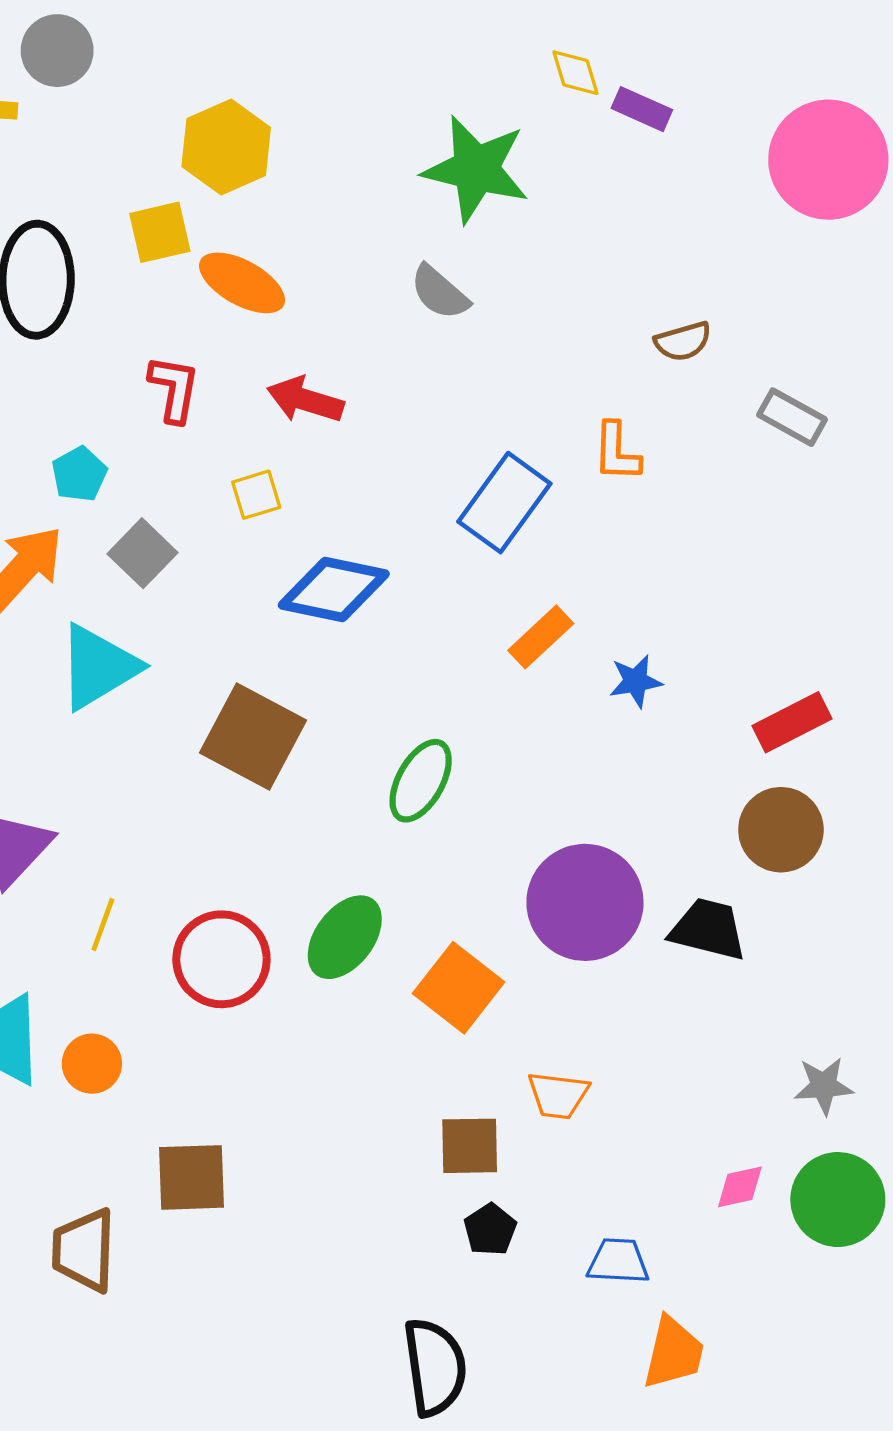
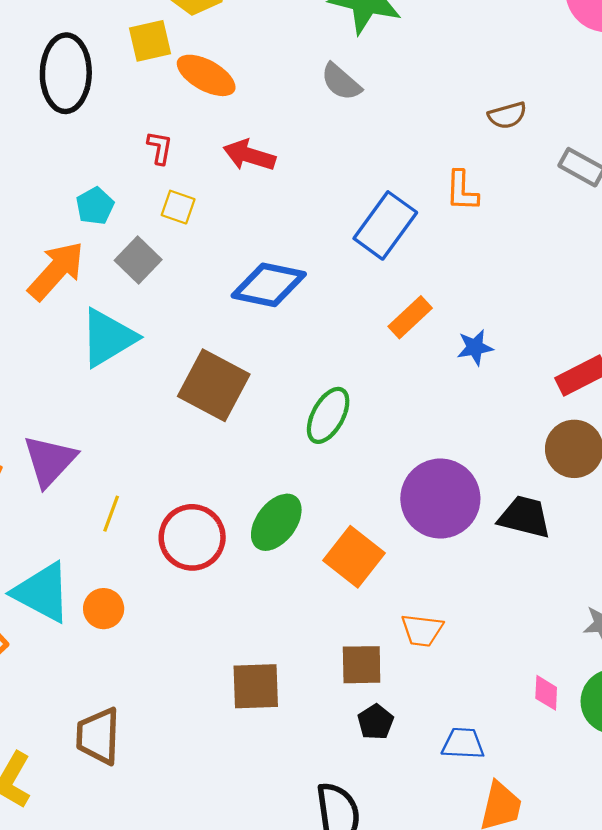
red L-shape: (174, 389) -> (160, 148), size x0.7
yellow square: (256, 495) -> (178, 207), moved, turned 36
brown square: (191, 1177) -> (256, 686), moved
pink diamond: (740, 1187) -> (546, 693), turned -75

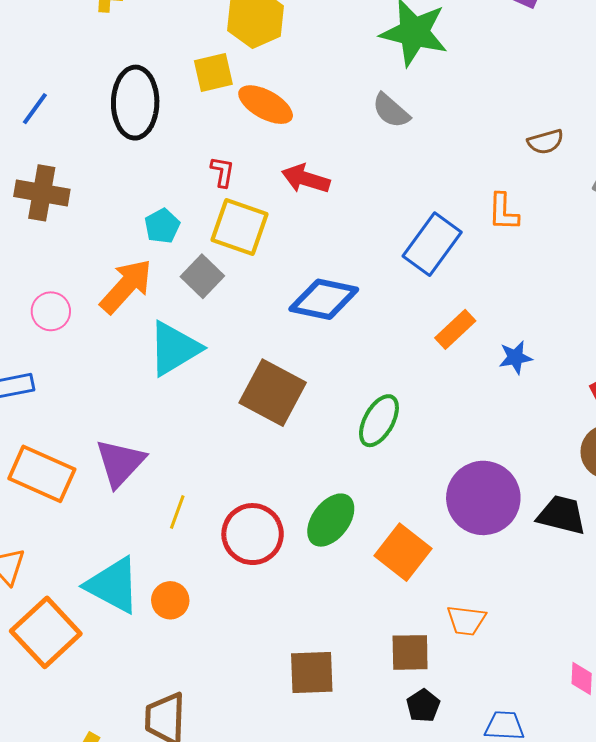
yellow square: (178, 207) -> (239, 227), size x1.8

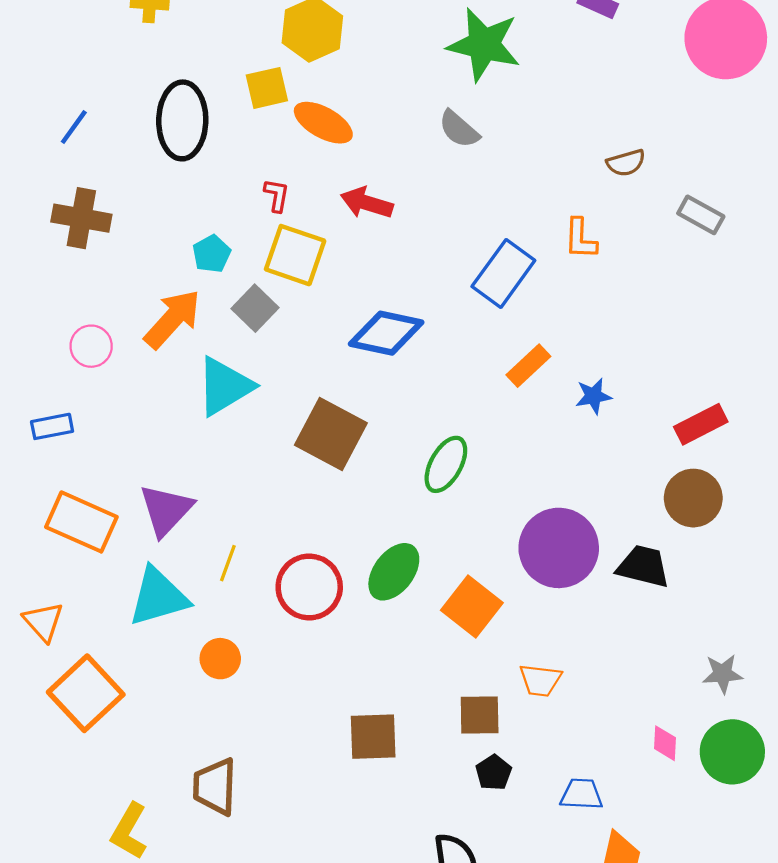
cyan triangle: (113, 585) -> (158, 597), moved, turned -44

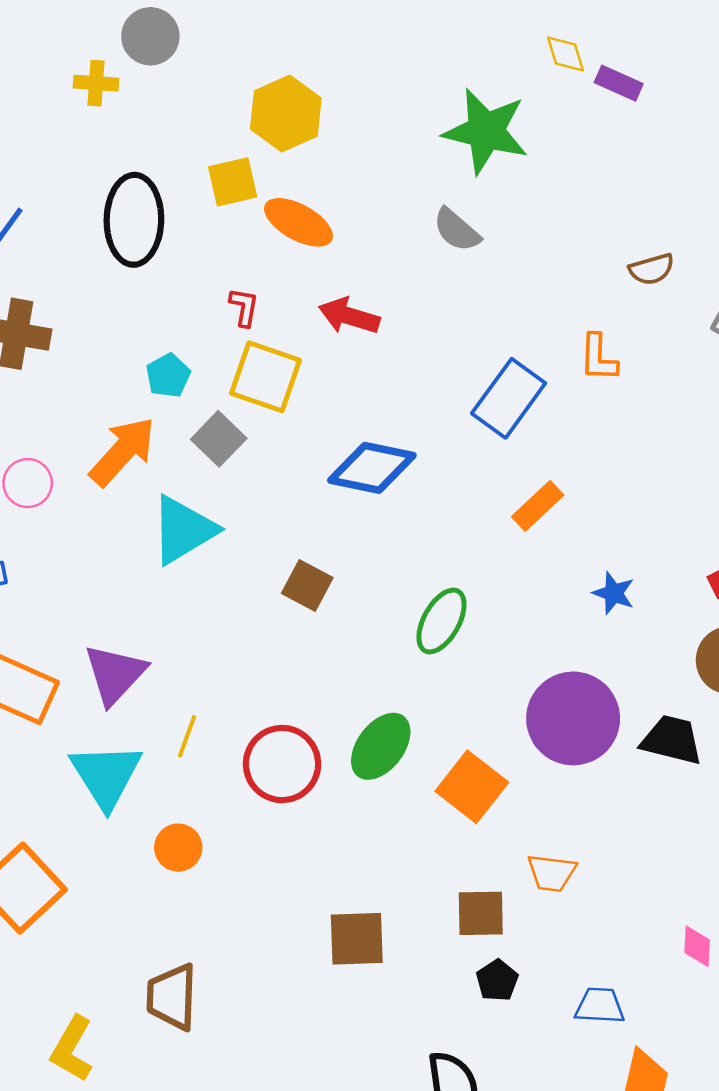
blue star: (593, 396) -> (614, 593), moved, turned 30
brown square: (331, 434) -> (307, 586), size x0.6
cyan triangle: (158, 597) -> (106, 775), turned -46

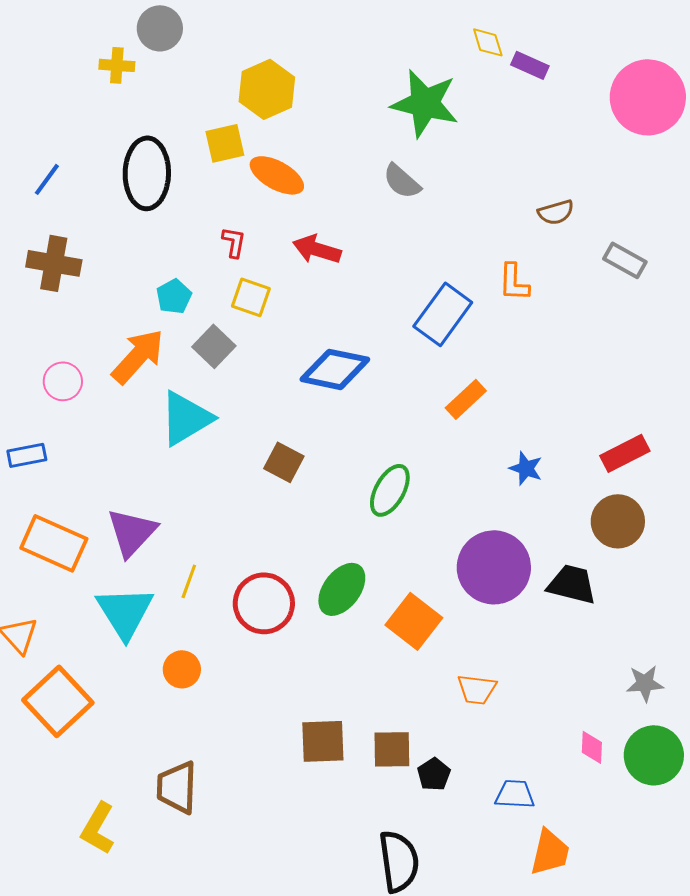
yellow square: (266, 377) -> (251, 297), size x0.7
brown square: (481, 913) -> (392, 749), moved

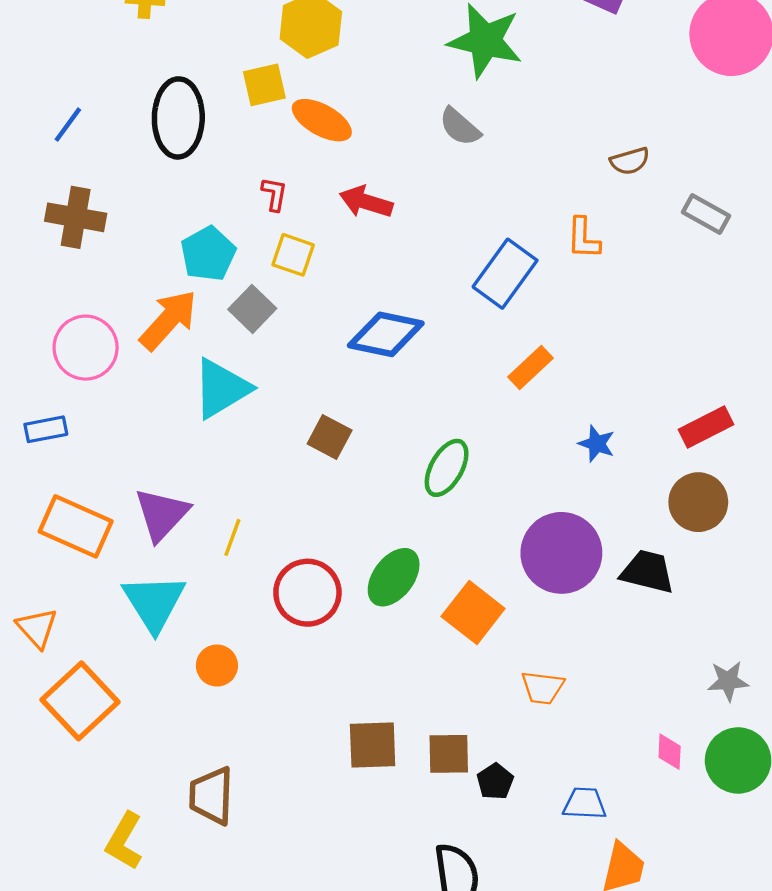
cyan pentagon: (174, 296) -> (208, 254), size x1.4
pink circle: (63, 381) -> (86, 348), size x1.5
yellow line: (189, 581) -> (232, 537), moved

